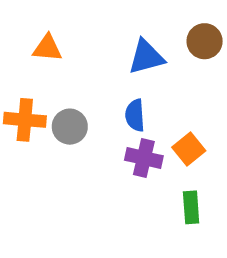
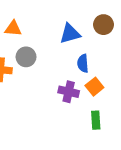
blue semicircle: (135, 115) -> (83, 63), moved
gray circle: (70, 127) -> (26, 57), moved

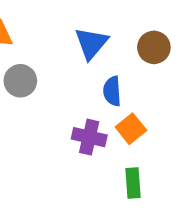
brown circle: (104, 25) -> (154, 47), moved
blue triangle: (70, 34) -> (91, 43), turned -35

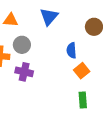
blue triangle: (91, 43) -> (49, 17), moved
purple cross: (89, 137) -> (24, 72), moved

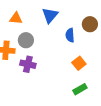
blue semicircle: (71, 50) -> (70, 35), moved
green rectangle: (83, 100) -> (80, 89), turned 64

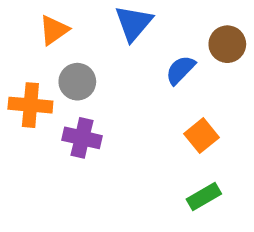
orange triangle: (16, 18) -> (54, 30), turned -40
blue semicircle: (70, 35) -> (180, 70), turned 48

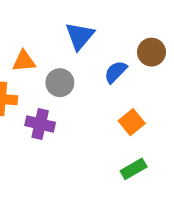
orange triangle: (54, 30) -> (24, 61), moved, turned 30
gray circle: (77, 82) -> (60, 83), moved

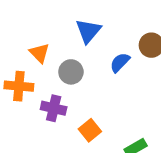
orange triangle: (24, 61) -> (39, 53), turned 50
orange square: (132, 122) -> (90, 130), moved

